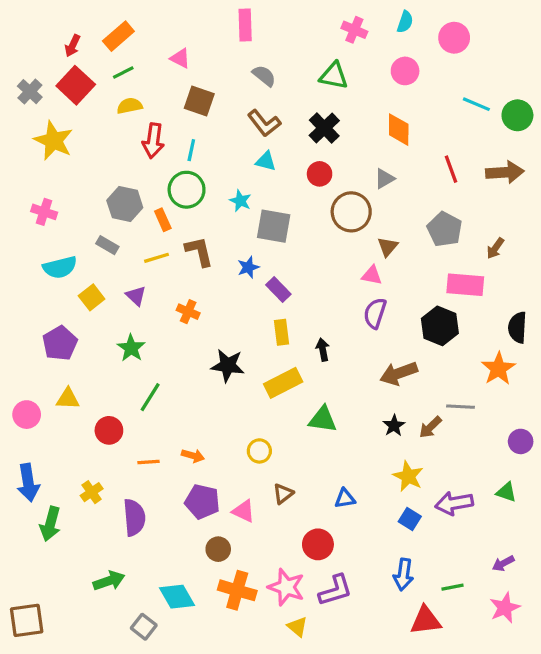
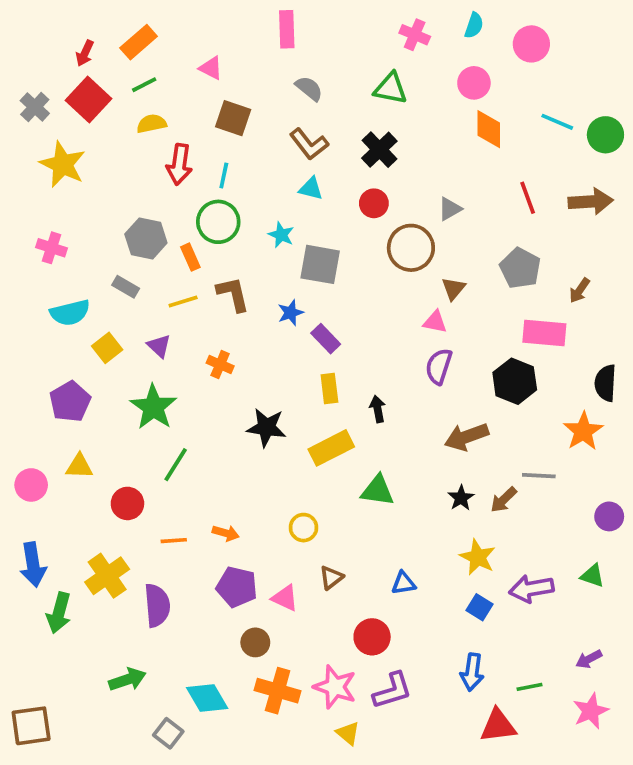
orange diamond: (399, 130) -> (489, 129), moved
green star: (131, 348) -> (153, 407), size x1.4
yellow cross: (92, 492) -> (107, 576), size x1.6

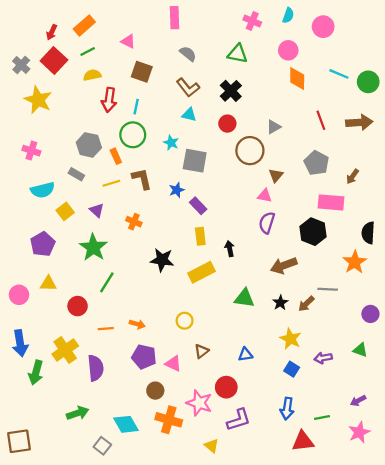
green triangle: (378, 490) -> (244, 298), moved
purple arrow: (531, 589) -> (323, 358), size x0.7
pink star: (335, 687) -> (199, 403), moved

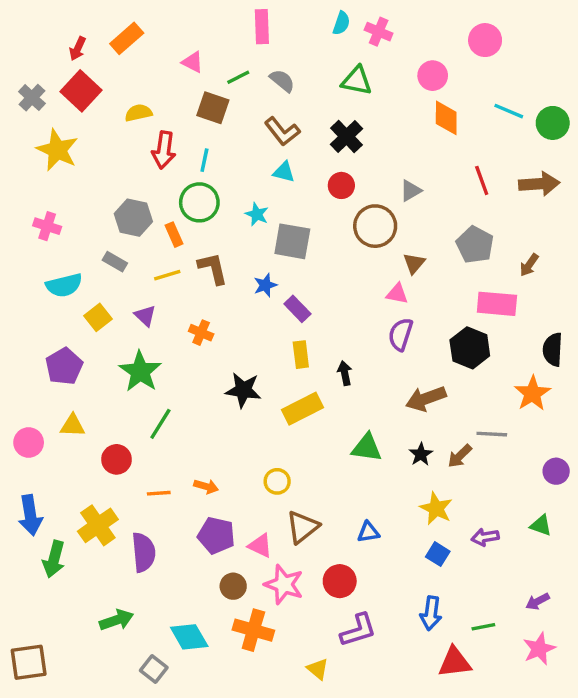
cyan semicircle: (288, 15) -> (341, 23), moved
green line: (88, 51) -> (238, 77), moved
brown triangle: (201, 351) -> (302, 527), size x1.5
pink star: (199, 403) -> (284, 584), moved

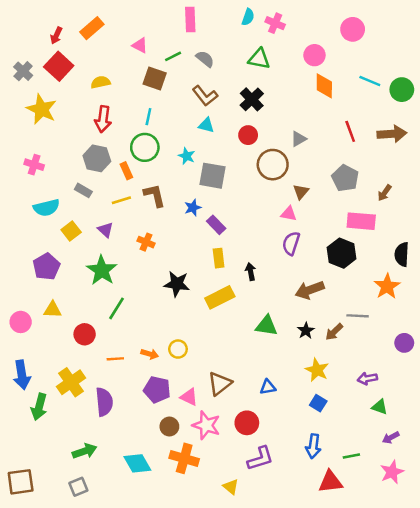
red arrow: (164, 150) -> (103, 119), moved
yellow circle: (277, 481) -> (178, 349), moved
green triangle: (541, 525) -> (380, 407), moved
purple arrow: (485, 537) -> (367, 379), moved
gray square: (154, 669) -> (78, 487), moved, turned 30

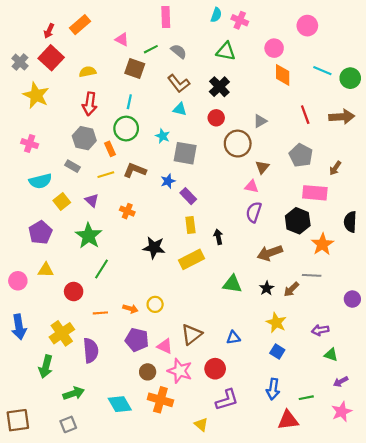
brown L-shape: (155, 195) -> (135, 170), turned -55
orange star: (387, 286) -> (322, 244), moved
green arrow: (39, 407) -> (46, 367), moved

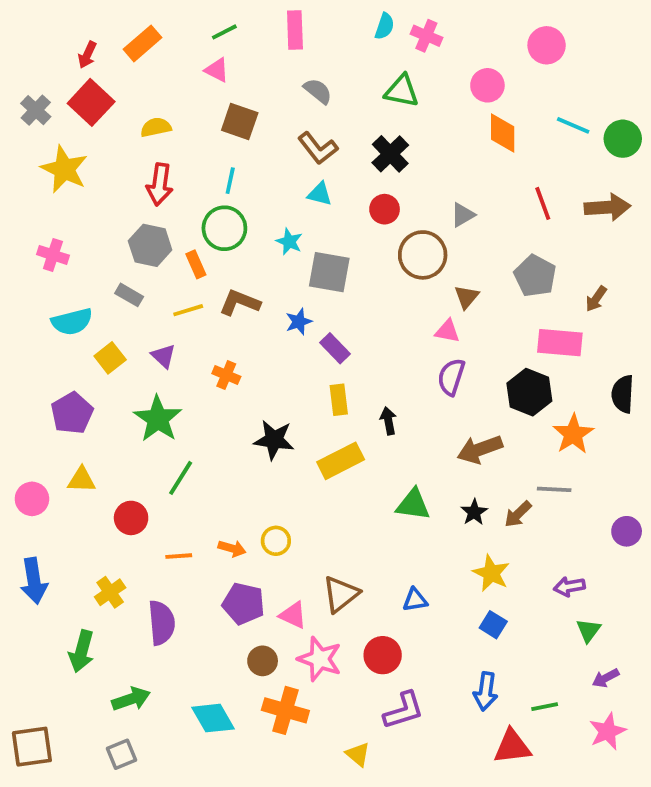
green line: (151, 49) -> (224, 32), moved
yellow cross: (62, 333) -> (110, 592), size x0.7
green triangle: (331, 355) -> (588, 630), turned 48

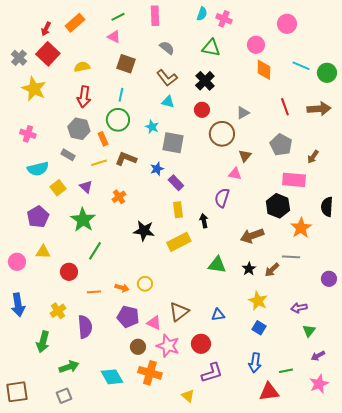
orange cross: (226, 375) -> (119, 197), turned 32
purple semicircle: (451, 377) -> (222, 198), moved

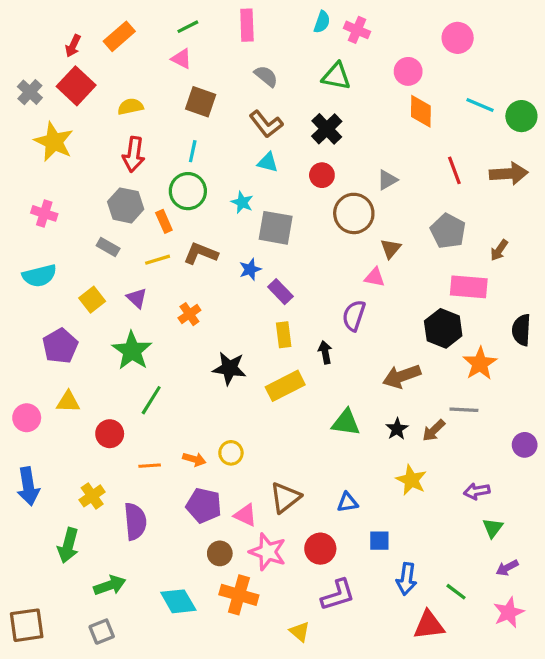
cyan semicircle: (38, 169) -> (39, 276), moved
blue square: (259, 328) -> (379, 541), moved, turned -32
green line: (286, 371) -> (456, 592), turned 48

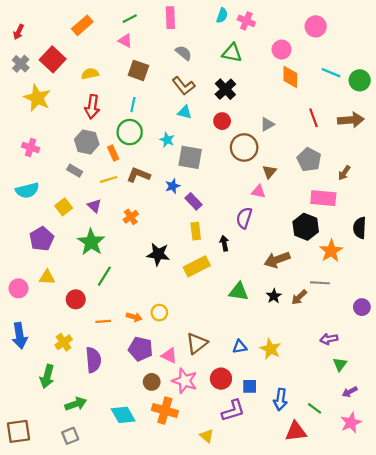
red arrow: (73, 46) -> (18, 32), moved
yellow star: (411, 480) -> (271, 349), moved
blue square: (379, 541) -> (250, 386), moved

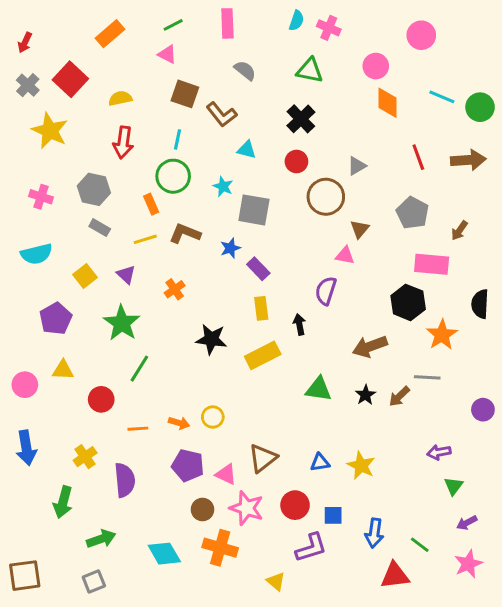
brown L-shape: (184, 86) -> (222, 115), moved
gray hexagon: (87, 142) -> (94, 189), moved

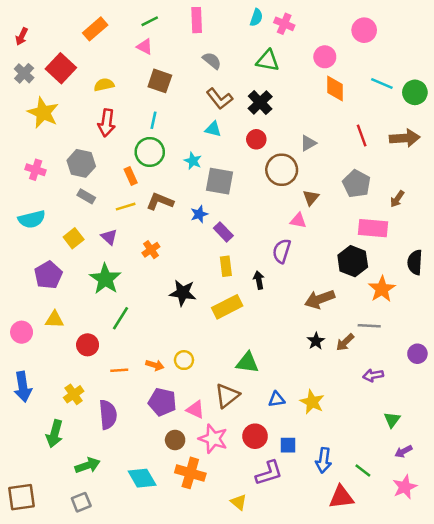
brown L-shape: (222, 115) -> (219, 99), moved
green triangle: (319, 389) -> (247, 363), moved
purple arrow: (439, 452) -> (373, 375), moved

